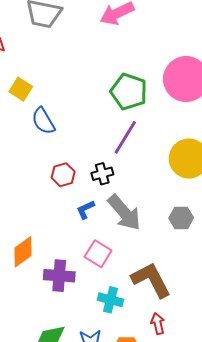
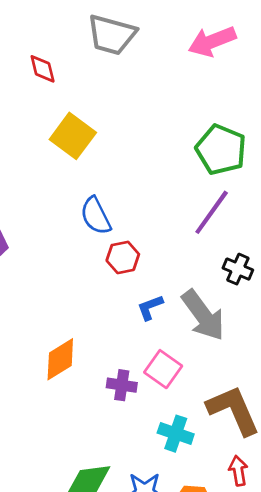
yellow square: (21, 89) -> (73, 136), size x1.4
blue semicircle: (43, 121) -> (96, 216), moved
black cross: (102, 174) -> (238, 269), moved, turned 35
purple cross: (59, 276) -> (122, 385), moved, size x0.7

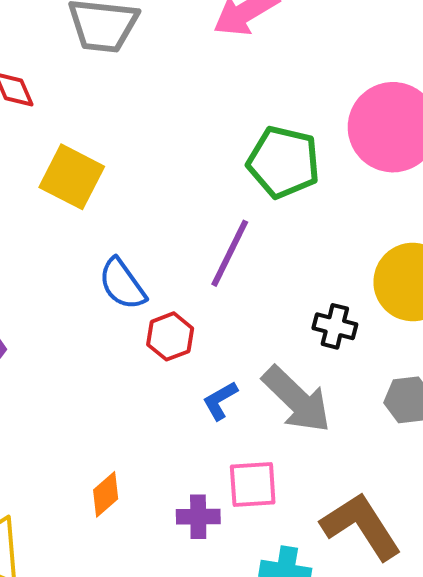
purple line: (212, 212) -> (230, 253), moved
orange diamond: (60, 359) -> (106, 494), size x0.7
pink square: (163, 369) -> (253, 484), turned -30

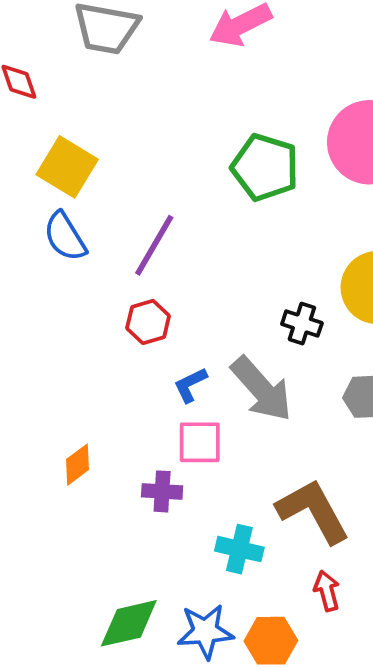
purple line: (230, 253) -> (154, 245), moved
blue semicircle: (122, 284) -> (65, 237), moved
pink square: (253, 484) -> (200, 442), moved

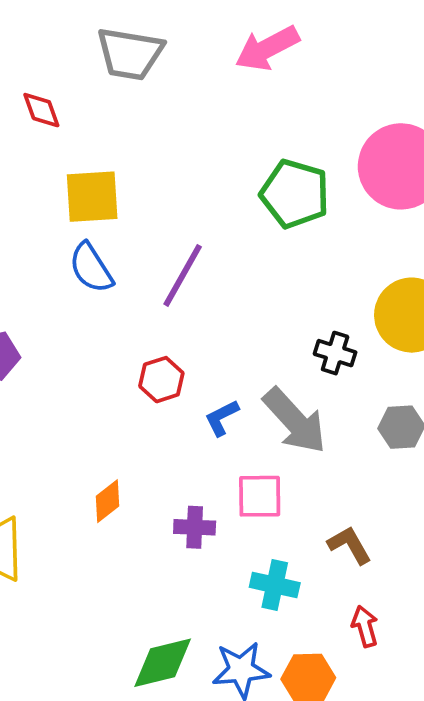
yellow square: (67, 167) -> (92, 197), turned -34
red hexagon: (148, 322) -> (161, 380), moved
pink square: (200, 442) -> (260, 496), moved
brown L-shape: (313, 511) -> (350, 545), size x0.6

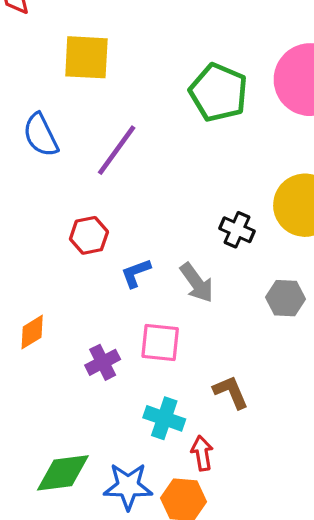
yellow square: (92, 197) -> (86, 57), moved
gray arrow: (295, 421) -> (197, 283), size x0.7
purple cross: (195, 527) -> (103, 362), turned -36
red arrow: (365, 626) -> (202, 453), moved

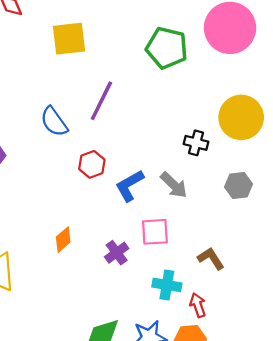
blue semicircle: (41, 135) -> (54, 122), moved
blue L-shape: (136, 273) -> (130, 186), size x1.4

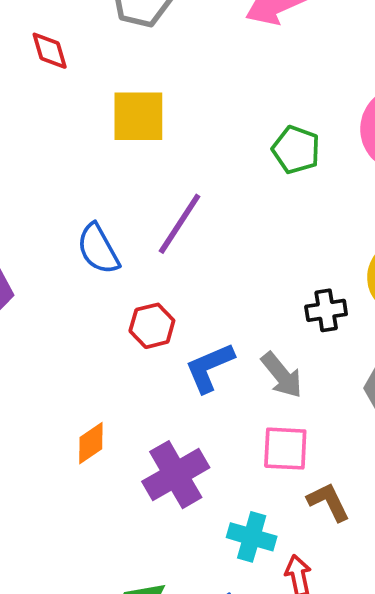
green pentagon: (167, 48) -> (296, 150), size x0.7
black cross: (196, 143) -> (326, 310), turned -30
pink square: (155, 232) -> (285, 449), moved
purple cross: (117, 253) -> (176, 475), size x1.6

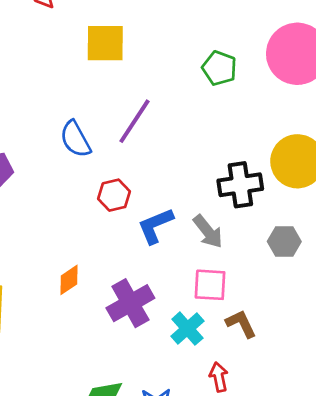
black cross: (326, 310) -> (240, 185), size x1.5
cyan cross: (252, 537) -> (187, 329), moved, turned 32

